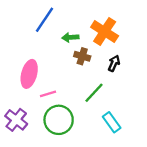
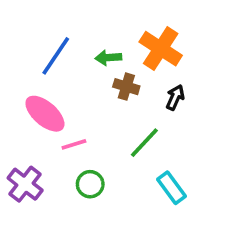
blue line: (44, 20) -> (56, 56), moved
pink ellipse: (29, 74) -> (45, 114), turned -64
green circle: (59, 120) -> (90, 184), size x0.6

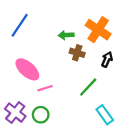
blue line: (56, 56) -> (20, 25), moved
green circle: (90, 184) -> (41, 115), moved

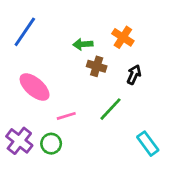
orange cross: (98, 30) -> (123, 37), size x0.7
pink line: (45, 88) -> (66, 116), moved
cyan rectangle: (105, 115) -> (148, 144), moved

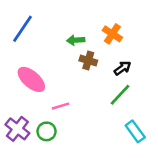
black arrow: (134, 75) -> (123, 68), turned 30
green line: (110, 109) -> (120, 95), moved

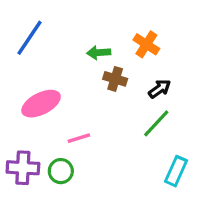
pink ellipse: (31, 79) -> (41, 104), turned -68
purple cross: (17, 129) -> (23, 168), turned -35
cyan rectangle: (135, 131) -> (176, 171), turned 60

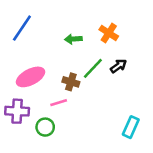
brown cross: (115, 79) -> (71, 82), moved
green line: (156, 123) -> (93, 68), moved
purple cross: (23, 168) -> (17, 111), moved

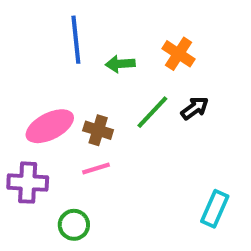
blue line: (22, 28) -> (76, 40), moved, turned -40
brown cross: (71, 82) -> (98, 130), moved
green circle: (45, 127) -> (74, 225), moved

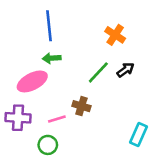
green arrow: (120, 64) -> (52, 58), moved
brown cross: (98, 130) -> (81, 106), moved
pink line: (96, 168) -> (57, 119), moved

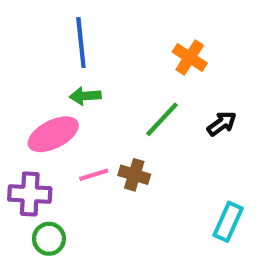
black arrow: (126, 70) -> (222, 124), moved
pink line: (57, 119) -> (94, 175), moved
green circle: (48, 145) -> (49, 239), moved

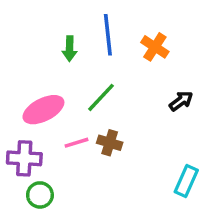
blue line: (81, 43) -> (108, 35), moved
green arrow: (85, 96) -> (70, 49), moved, turned -85
green line: (162, 119) -> (101, 97), moved

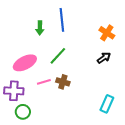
orange cross: (155, 47) -> (107, 33), moved

